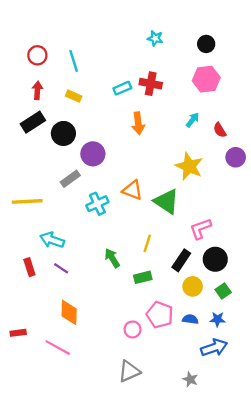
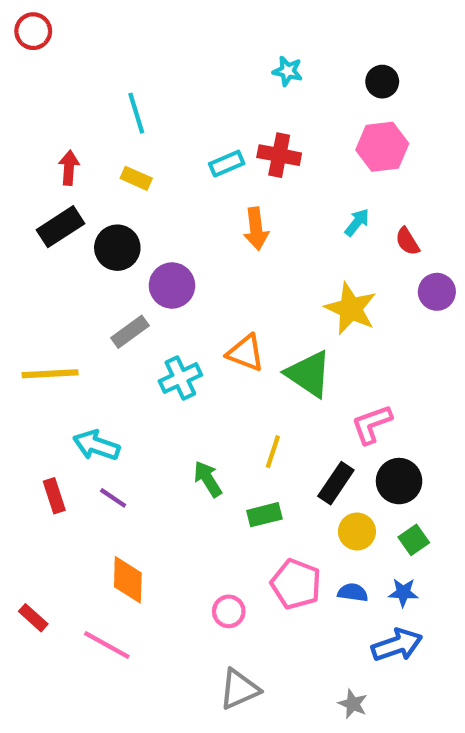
red circle: (37, 55) -> (33, 31), moved
pink circle: (133, 329) -> (229, 611), moved
red rectangle: (18, 333) -> (33, 618), turned 49

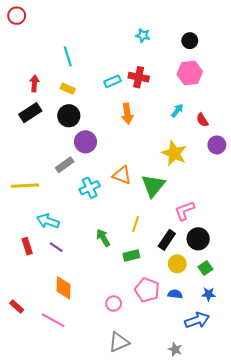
black circle: (117, 248) -> (69, 116), moved
green triangle: (309, 374) -> (153, 186), turned 35
blue star: (403, 592) -> (209, 294), moved

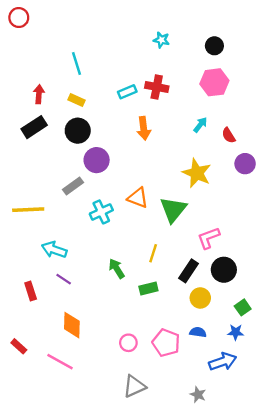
red rectangle: (27, 246) -> (31, 291), moved
green square: (205, 268) -> (243, 307), moved
pink pentagon: (147, 290) -> (166, 343), moved

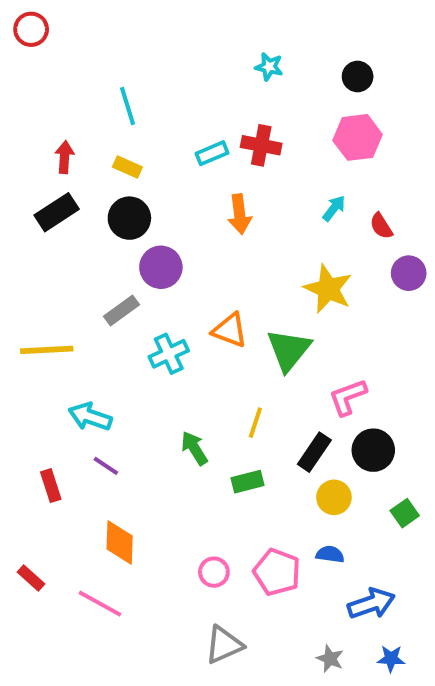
blue star: (236, 332) -> (391, 659), moved

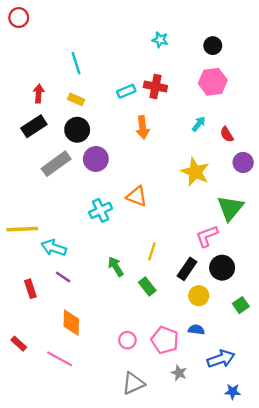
gray rectangle: (122, 311) -> (56, 164), moved, size x1.4
yellow line: (47, 350) -> (22, 229), moved
green triangle: (289, 350) -> (230, 208), moved
green rectangle: (247, 482) -> (147, 286), turned 66
gray star: (330, 659) -> (179, 373), moved

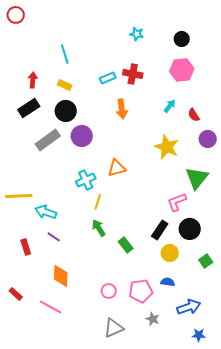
orange triangle: (137, 196) -> (117, 168), turned -36
yellow line: (152, 251) -> (98, 202), moved
pink pentagon: (165, 340) -> (141, 291), turned -30

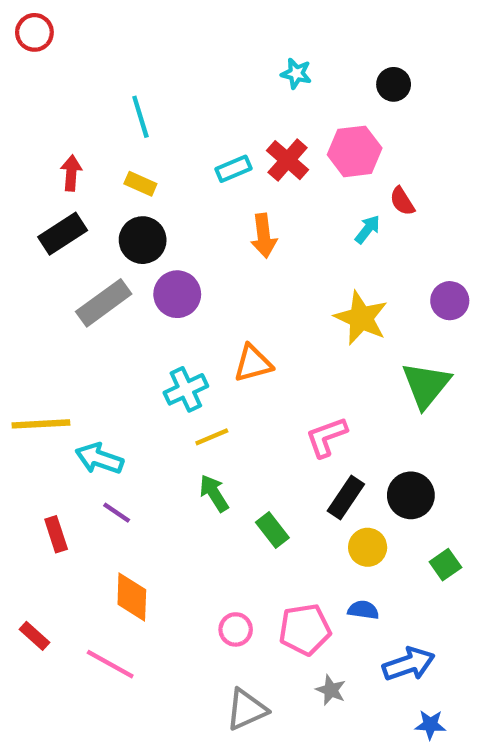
pink hexagon: (182, 70) -> (355, 151), moved
red cross: (133, 74) -> (288, 160), turned 30
red semicircle: (194, 115) -> (402, 201), moved
yellow line: (98, 202) -> (212, 437), turned 49
pink L-shape: (177, 202) -> (326, 437), moved

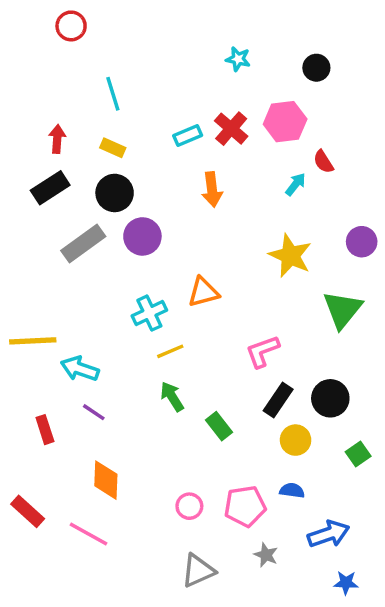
red circle: (34, 32) -> (71, 26), moved
red rectangle: (34, 636) -> (28, 511), size x1.4

